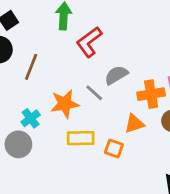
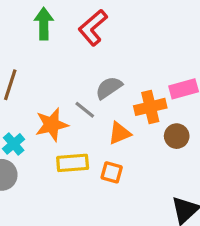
red L-shape: (89, 42) -> (93, 28), moved
orange triangle: (134, 124) -> (120, 133), moved

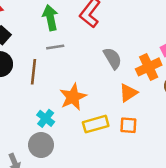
gray semicircle: (109, 88) -> (112, 58), turned 105
gray line: (85, 110) -> (55, 47), moved, turned -36

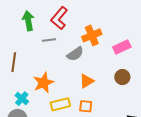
gray line: (55, 47) -> (49, 40), moved
gray semicircle: (112, 58) -> (75, 54), turned 84
orange cross: (149, 67) -> (92, 35), moved

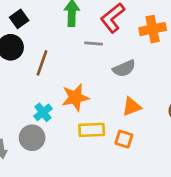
orange cross: (92, 35) -> (153, 29), moved

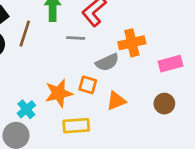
orange cross: (153, 29) -> (132, 43), moved
brown line: (42, 63) -> (25, 34), moved
orange square: (124, 139) -> (88, 85), moved

